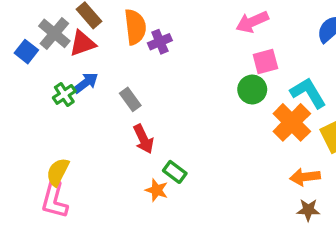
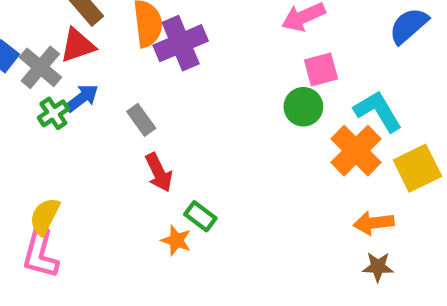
gray cross: (54, 33) -> (40, 67), moved
purple cross: (160, 42) -> (181, 43), size x1.6

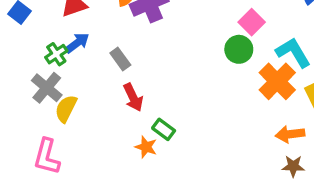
gray cross: (40, 67) -> (47, 88), moved
pink square: (321, 69) -> (252, 22), turned -30
yellow semicircle: (45, 216) -> (66, 109), moved

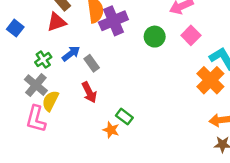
blue arrow: (77, 43) -> (71, 54), moved
green circle: (239, 49) -> (155, 37), moved
red arrow: (133, 97) -> (89, 92), moved
pink L-shape: (47, 157) -> (36, 119), moved

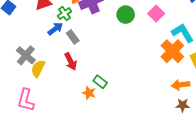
green cross: (43, 60) -> (65, 14), moved
pink L-shape: (36, 119) -> (26, 100), moved

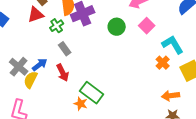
blue arrow: (55, 29) -> (40, 65), moved
orange cross: (172, 51) -> (163, 63), size x0.6
green rectangle: (100, 82) -> (92, 93), size x1.6

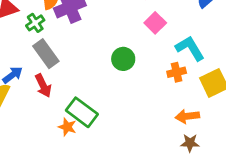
green circle: (117, 27) -> (123, 59), moved
gray rectangle: (65, 49) -> (46, 54), size x1.5
orange cross: (163, 63) -> (177, 72), turned 32

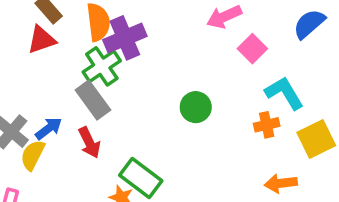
green cross: (35, 23) -> (102, 66), moved, size x1.5
pink square: (155, 23) -> (252, 49), moved

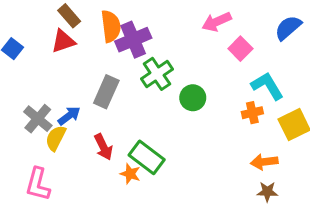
green cross: (102, 66) -> (157, 74), moved
gray rectangle: (93, 100) -> (106, 92), turned 60
red arrow: (89, 143) -> (103, 147), moved

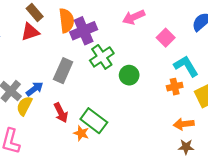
pink arrow: (217, 22) -> (134, 17), moved

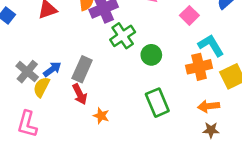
gray rectangle: (63, 71) -> (82, 69), moved
orange cross: (175, 87) -> (199, 67), size x1.5
green rectangle: (94, 121) -> (157, 103), moved, turned 30

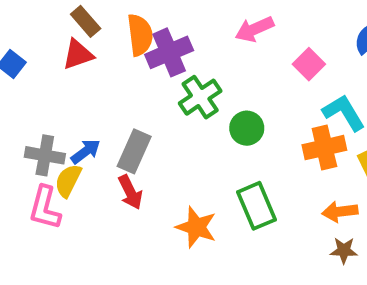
gray cross: (27, 72) -> (45, 155), turned -30
orange star: (101, 116) -> (196, 227), moved, size x1.5
pink L-shape: (27, 124) -> (45, 208), moved

